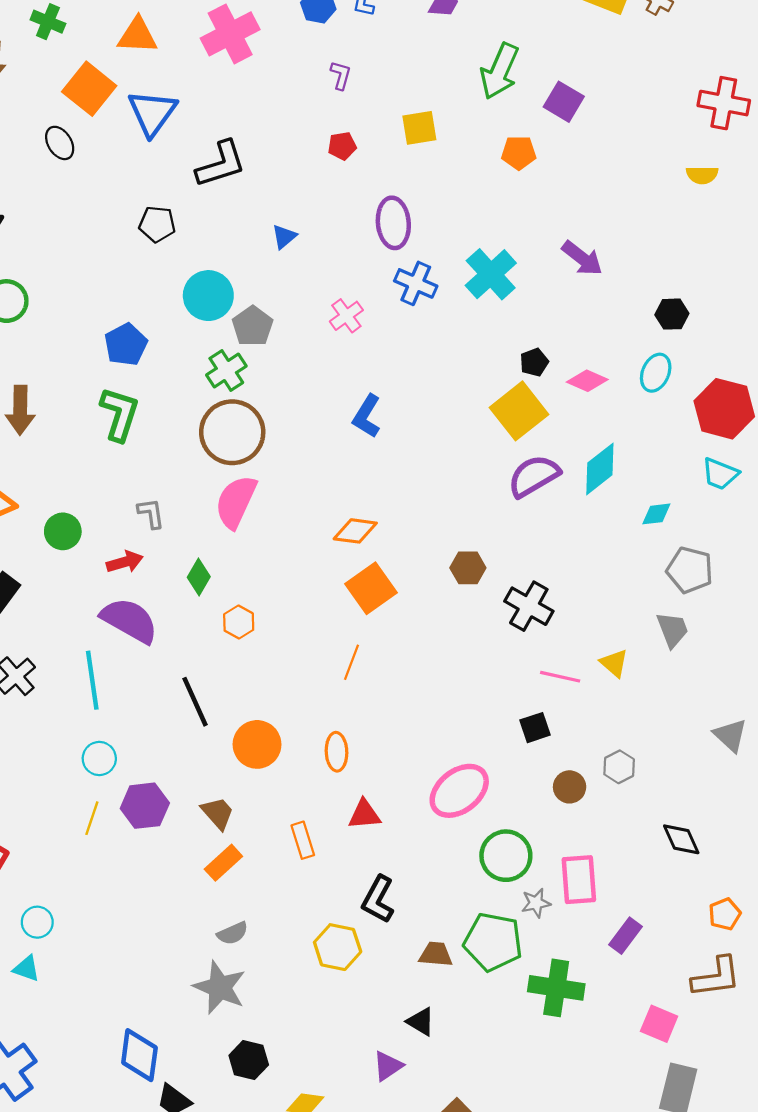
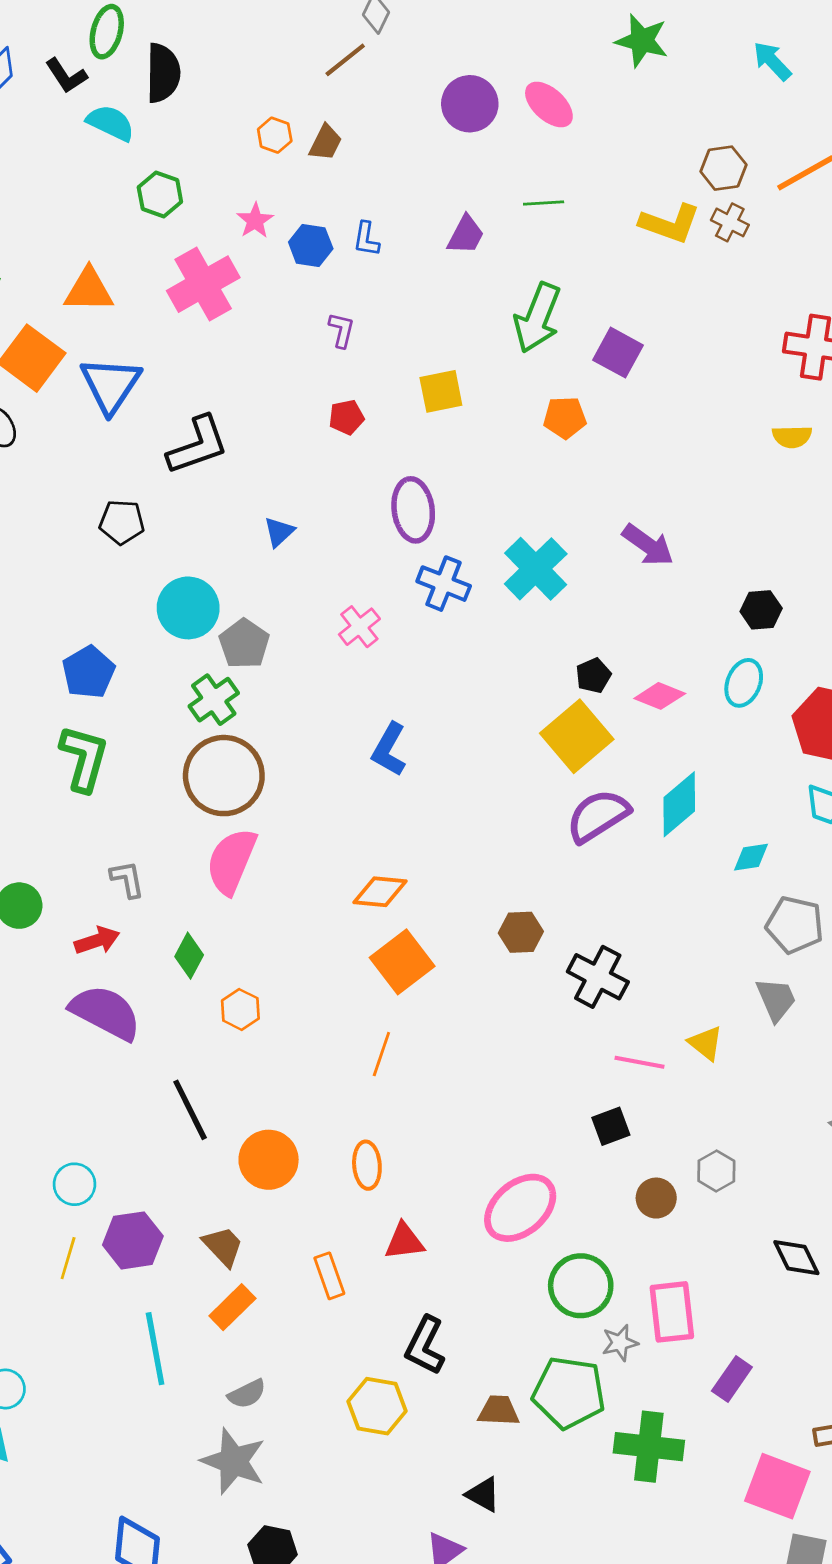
cyan line: (92, 680) -> (155, 1349), moved
pink square: (659, 1024) -> (777, 1486), size x1.4

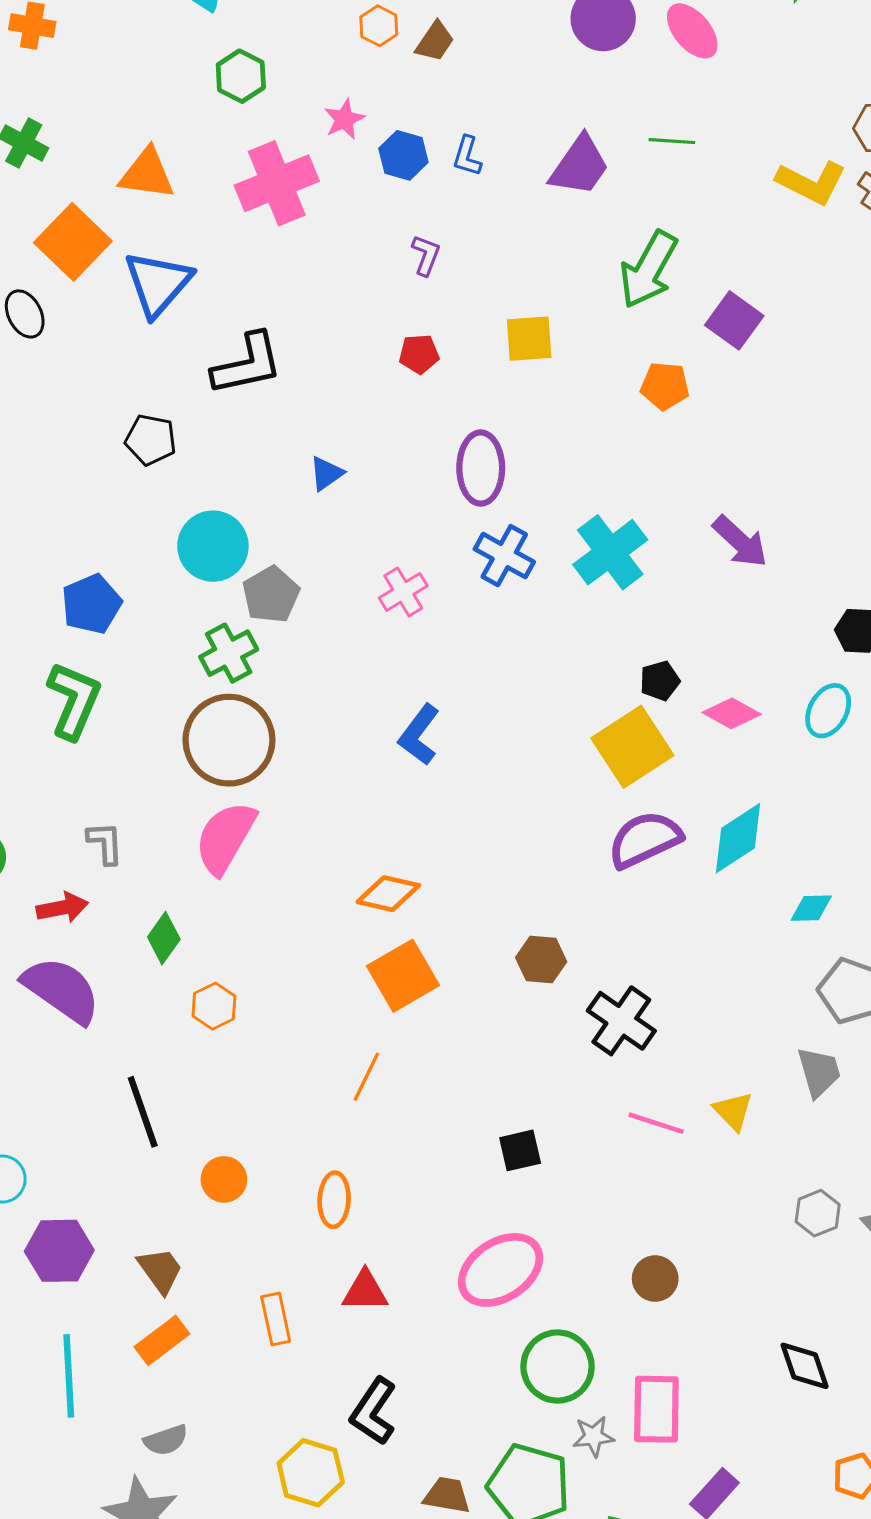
purple trapezoid: (466, 235) -> (580, 166), size x1.4
black square: (611, 1126) -> (520, 1150), moved
orange circle: (269, 1160) -> (224, 1179), size x0.7
gray hexagon: (716, 1171) -> (818, 1213), moved

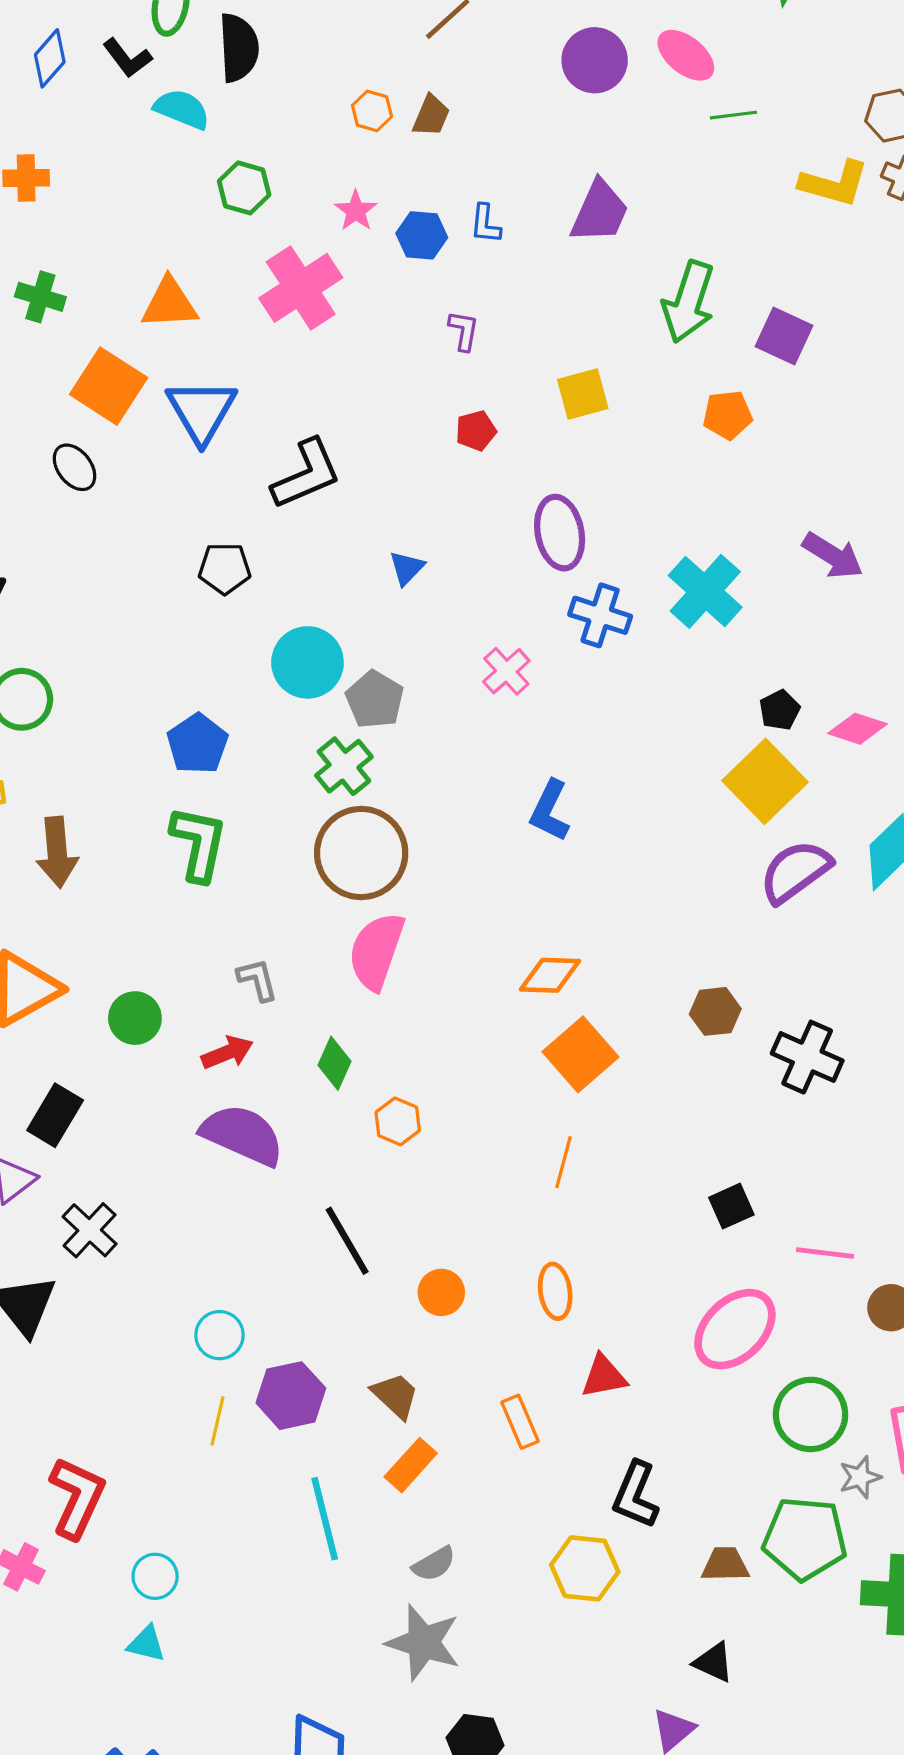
green line: (672, 141) -> (733, 115), moved
pink line: (656, 1123) -> (825, 1253), moved

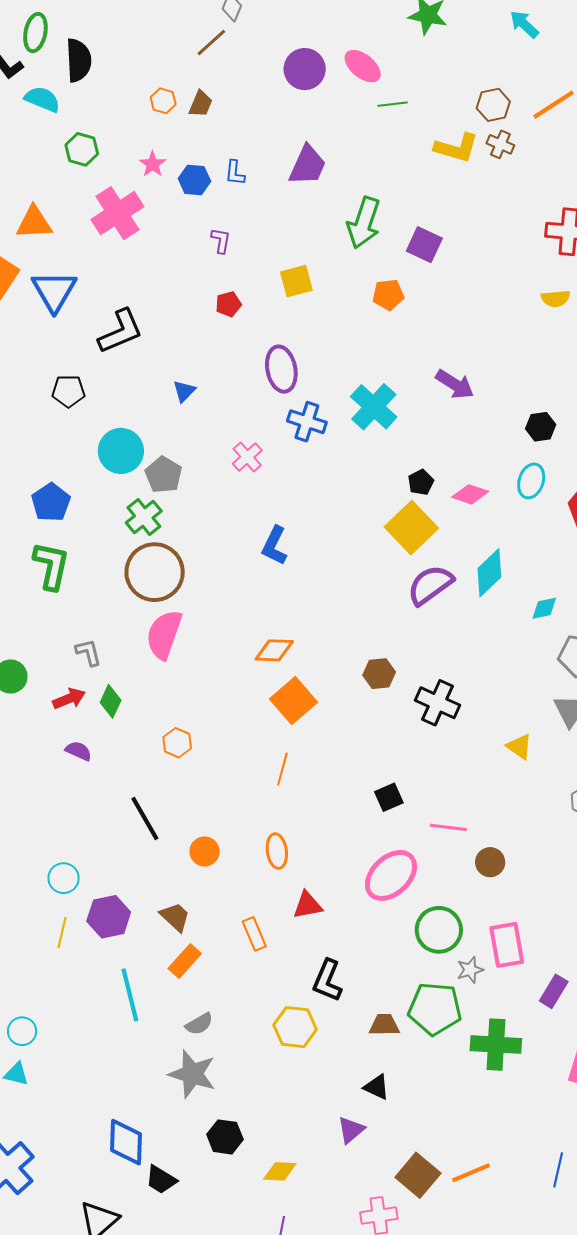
green diamond: (335, 1063) -> (111, 701), moved
purple semicircle: (242, 1135) -> (79, 751), size x0.5

